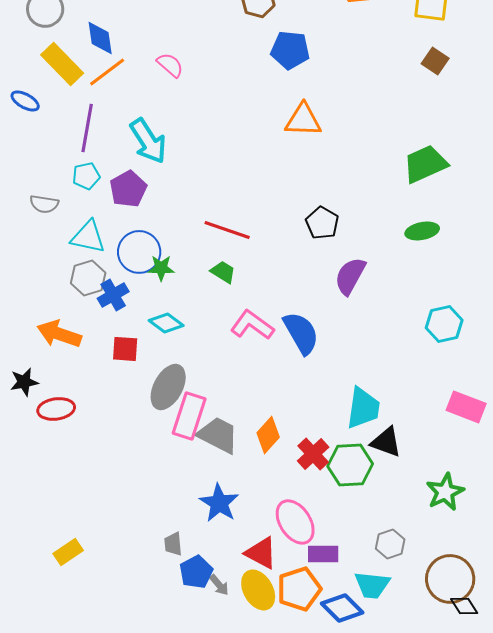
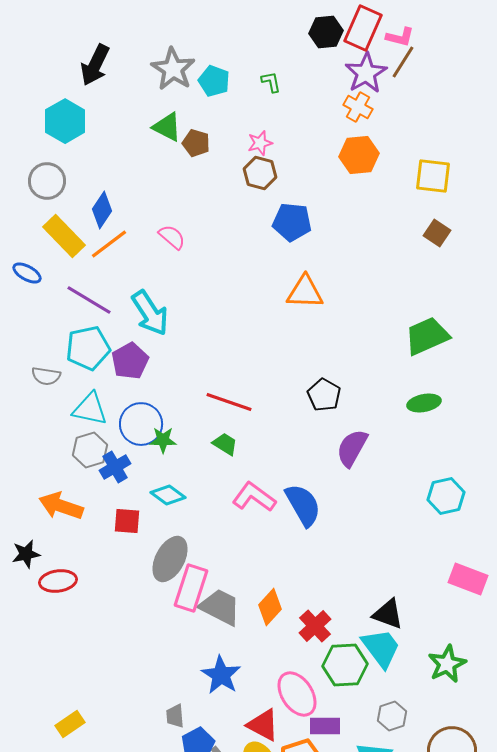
blue diamond: (100, 38) -> (102, 210), turned 42
purple line: (87, 128) -> (89, 300), turned -69
cyan pentagon: (86, 176) -> (88, 348), size x1.6
cyan trapezoid: (363, 408) -> (381, 648), moved, turned -45
green hexagon: (350, 465) -> (345, 665), moved

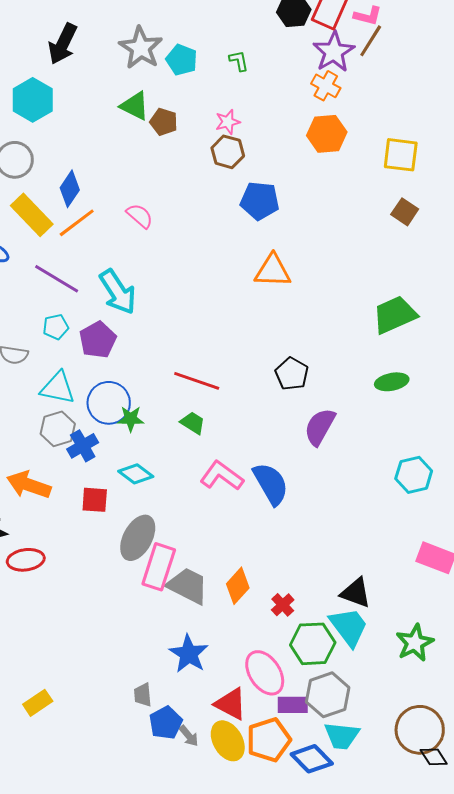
cyan pentagon: (88, 348) -> (56, 327), size x0.6
red cross: (315, 626) -> (283, 605), size x0.7
gray hexagon: (392, 716) -> (328, 695), moved, size x1.5

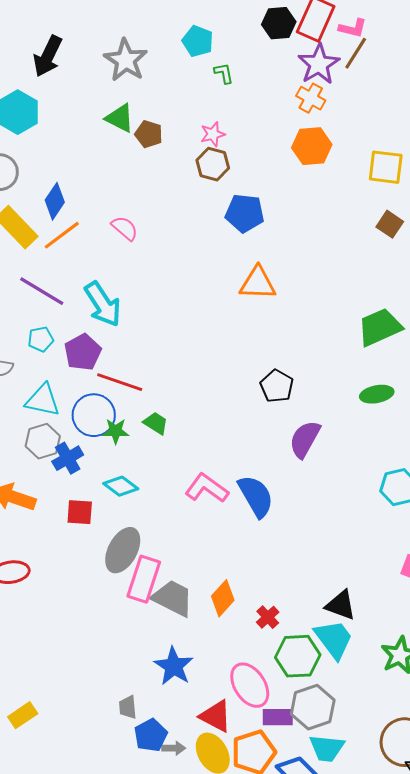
cyan pentagon: (182, 60) -> (198, 41), moved
red line: (197, 381) -> (120, 382), moved
green trapezoid: (193, 423) -> (156, 423), moved
gray arrow: (189, 736) -> (174, 748), turned -50

